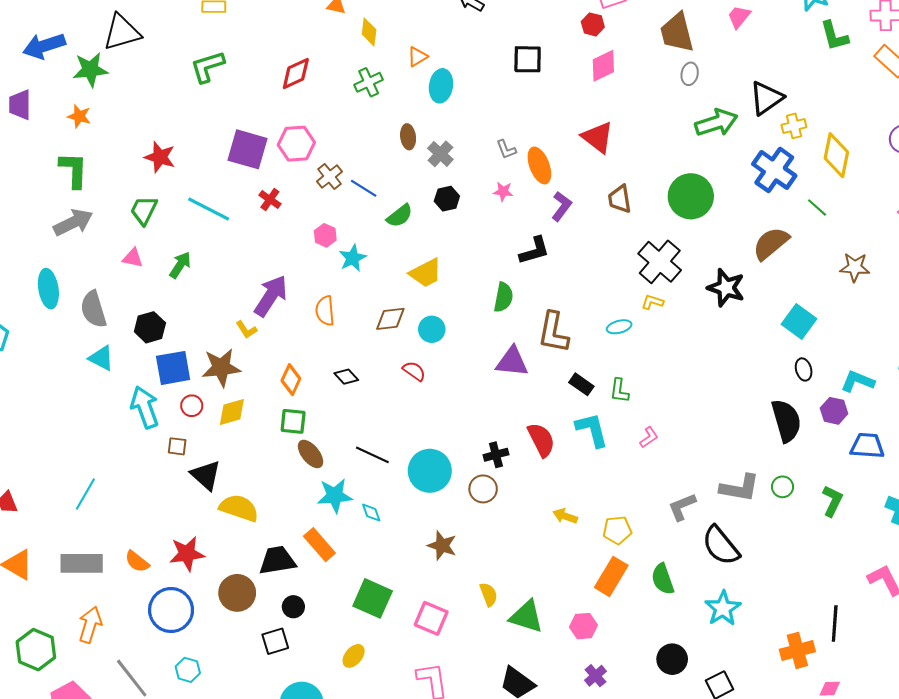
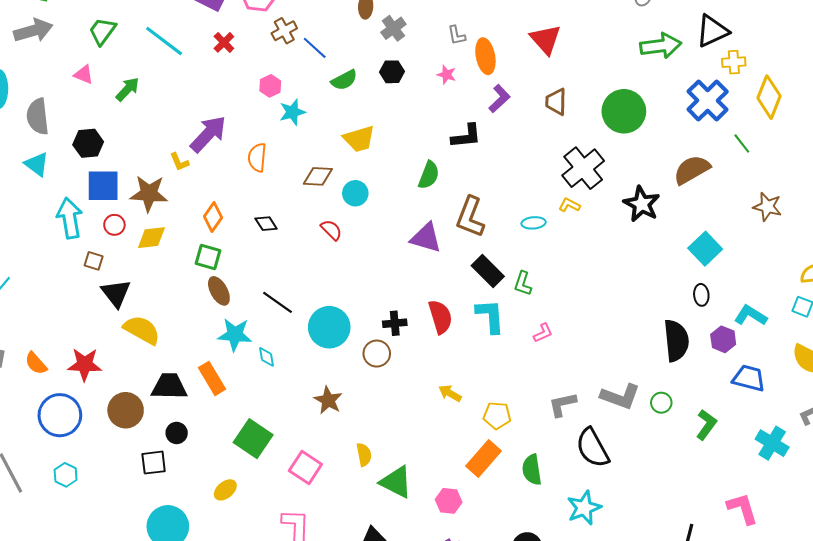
black rectangle: (581, 384) -> (488, 271), size x1.4

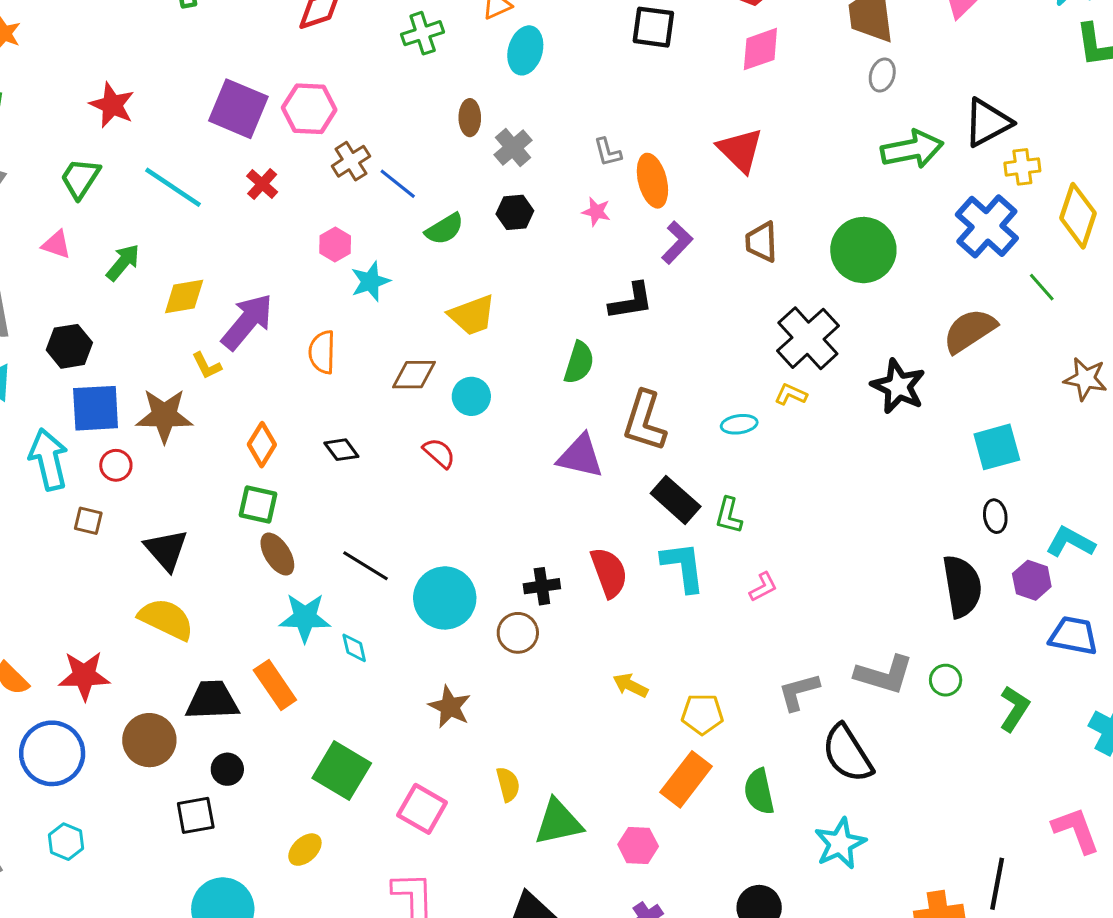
yellow diamond: (151, 238) -> (184, 296), moved
cyan square: (705, 249) -> (997, 447), turned 32
black triangle: (116, 293) -> (166, 550), moved
green triangle: (396, 482) -> (558, 822), turned -36

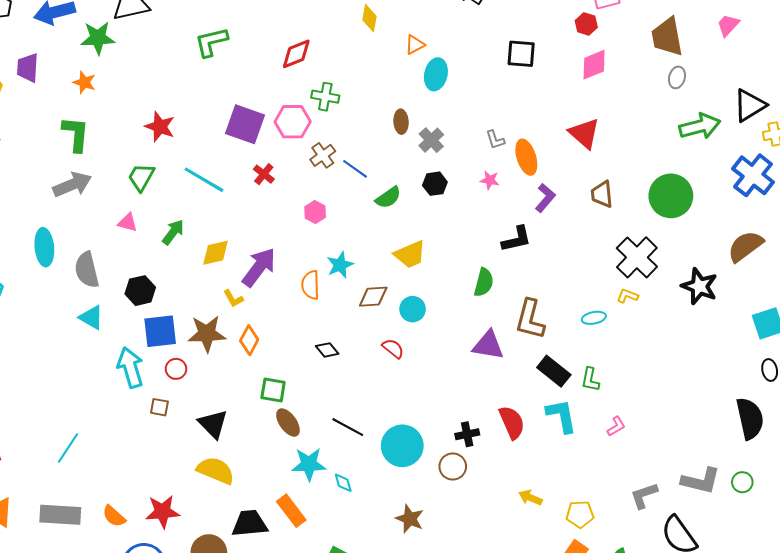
green cross: (423, 33) -> (325, 97), moved, turned 32
cyan star: (370, 281) -> (340, 265), moved
orange diamond: (262, 445) -> (249, 340), moved

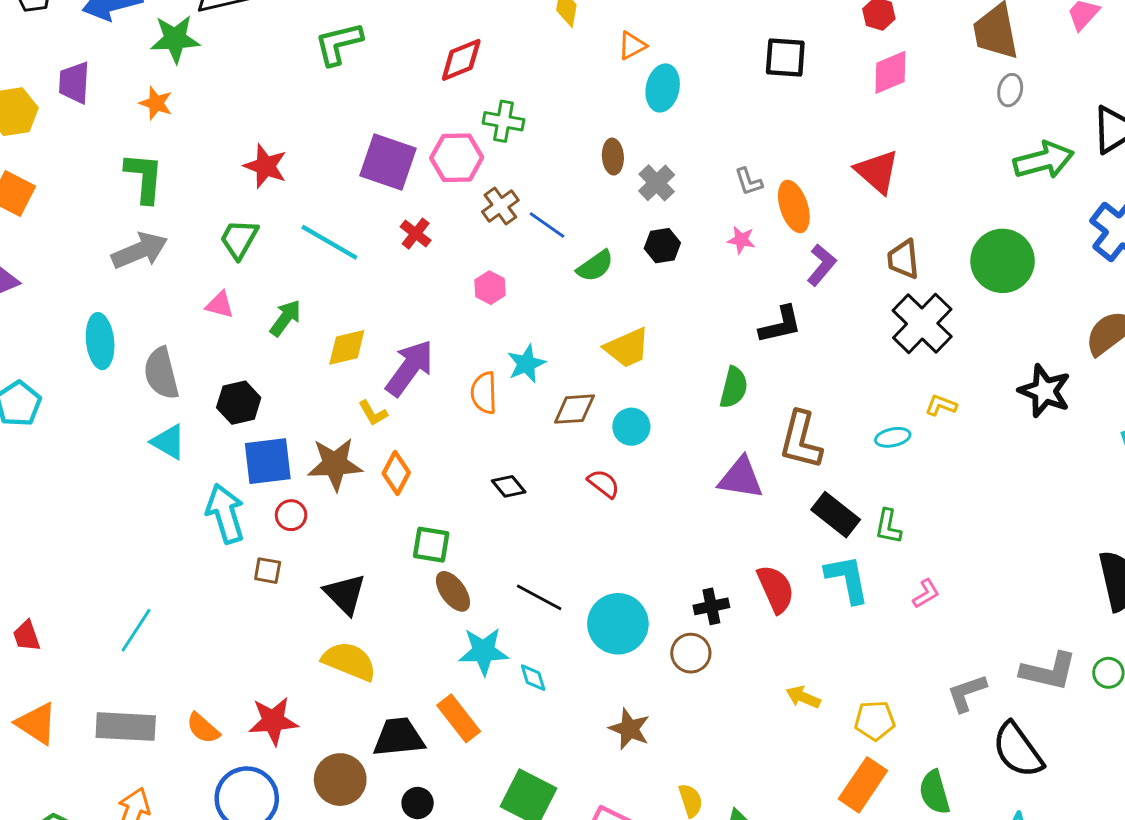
black cross: (637, 257) -> (922, 324), moved

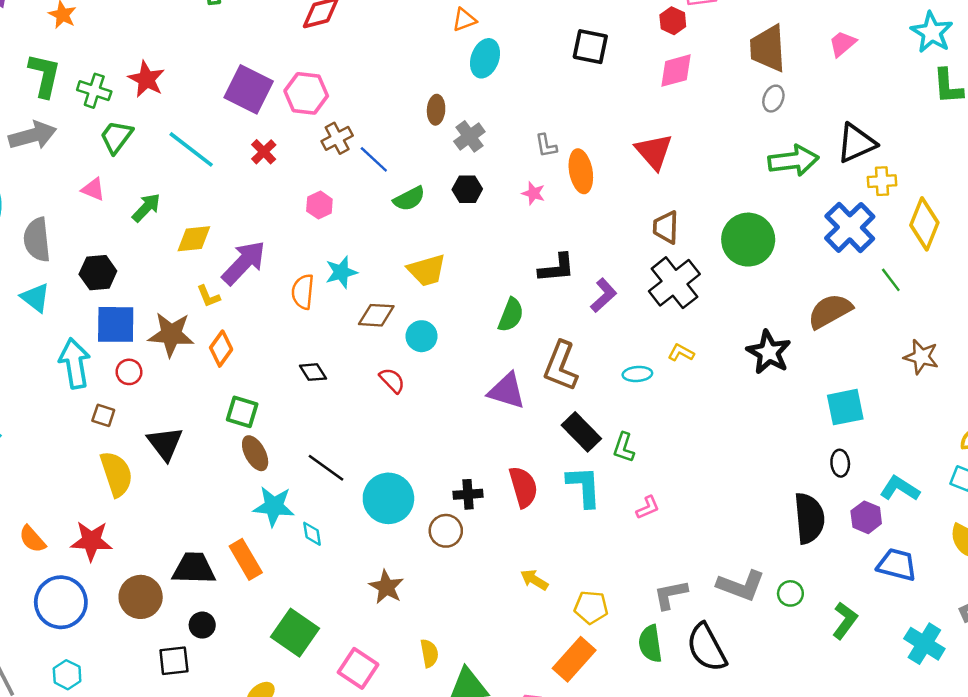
green cross: (503, 121) -> (94, 91), moved
purple L-shape: (821, 265) -> (604, 295), moved
yellow semicircle: (349, 661) -> (116, 474), moved, turned 42
green semicircle: (934, 792) -> (650, 644), moved

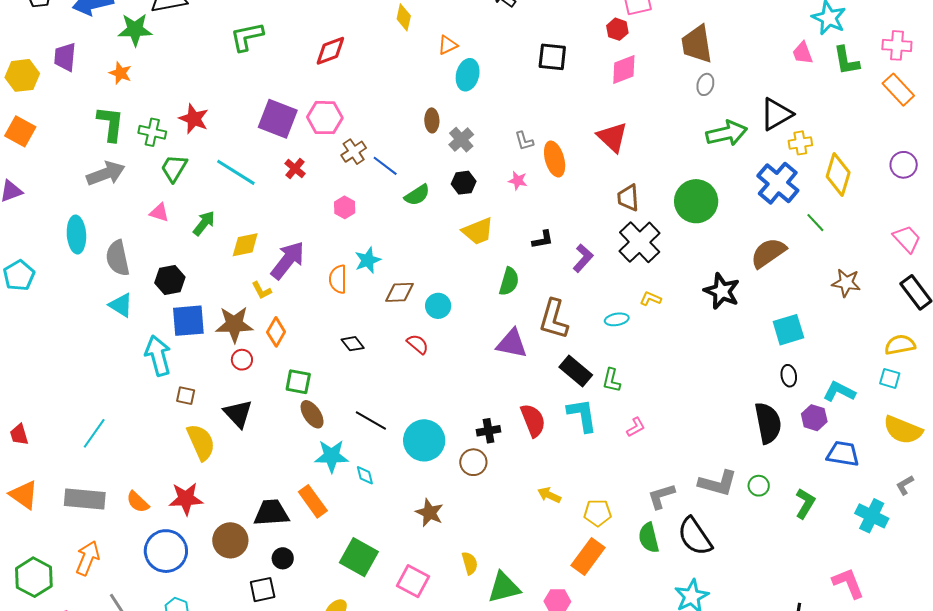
pink trapezoid: (843, 44) -> (803, 53), moved, turned -65
black L-shape: (557, 268) -> (543, 240), size x0.7
yellow trapezoid: (427, 270) -> (478, 231), moved
red circle: (129, 372) -> (242, 360), moved

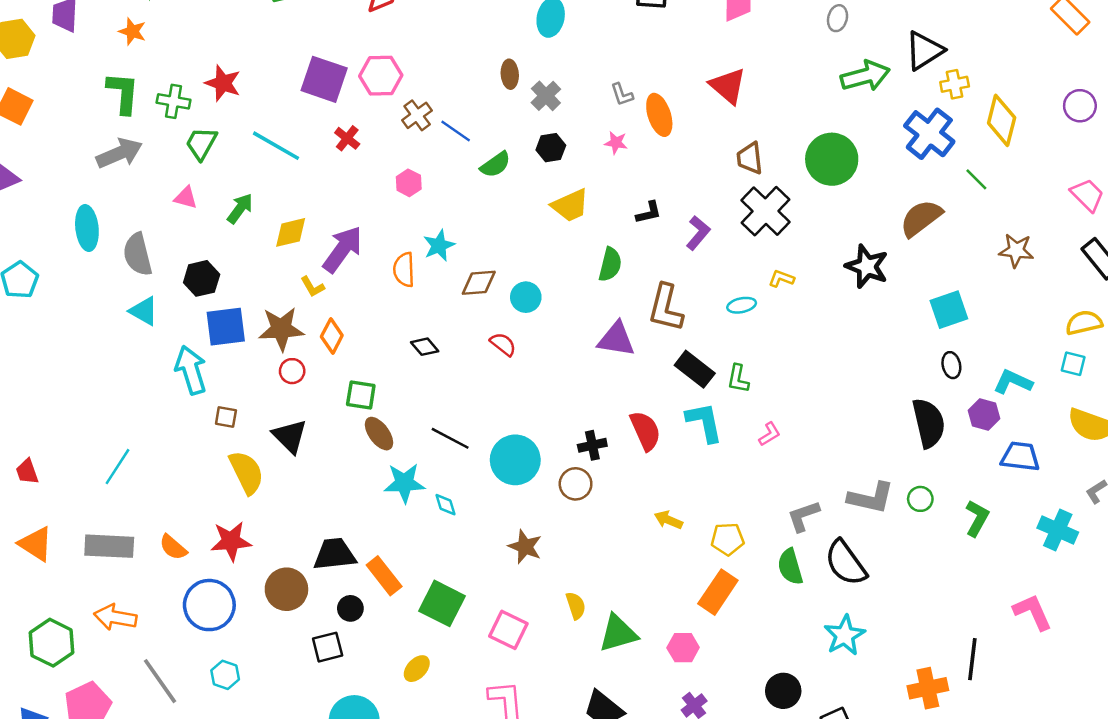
orange rectangle: (313, 501) -> (384, 576), moved
orange arrow: (88, 558) -> (115, 617), turned -100

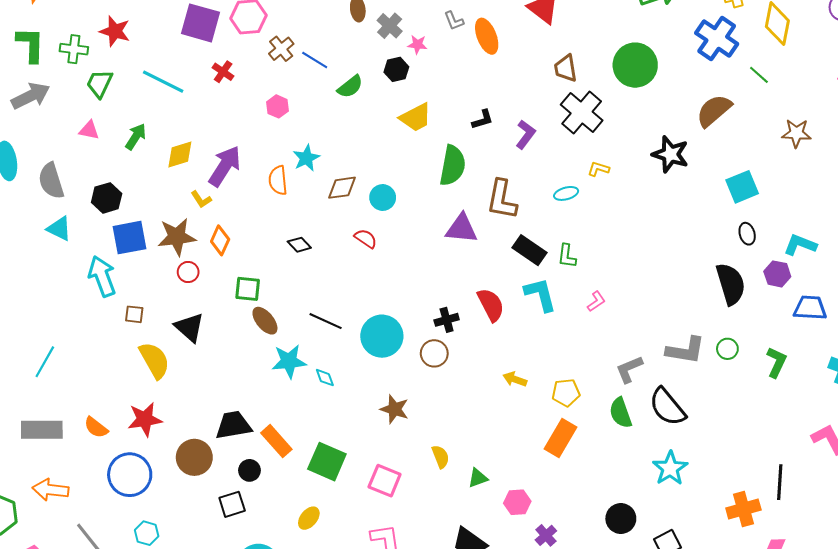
pink star: (616, 143) -> (417, 45), moved
green semicircle: (610, 264) -> (453, 166), size x1.4
green triangle: (618, 633) -> (478, 478), size x0.6
pink hexagon: (683, 648) -> (517, 502), moved

